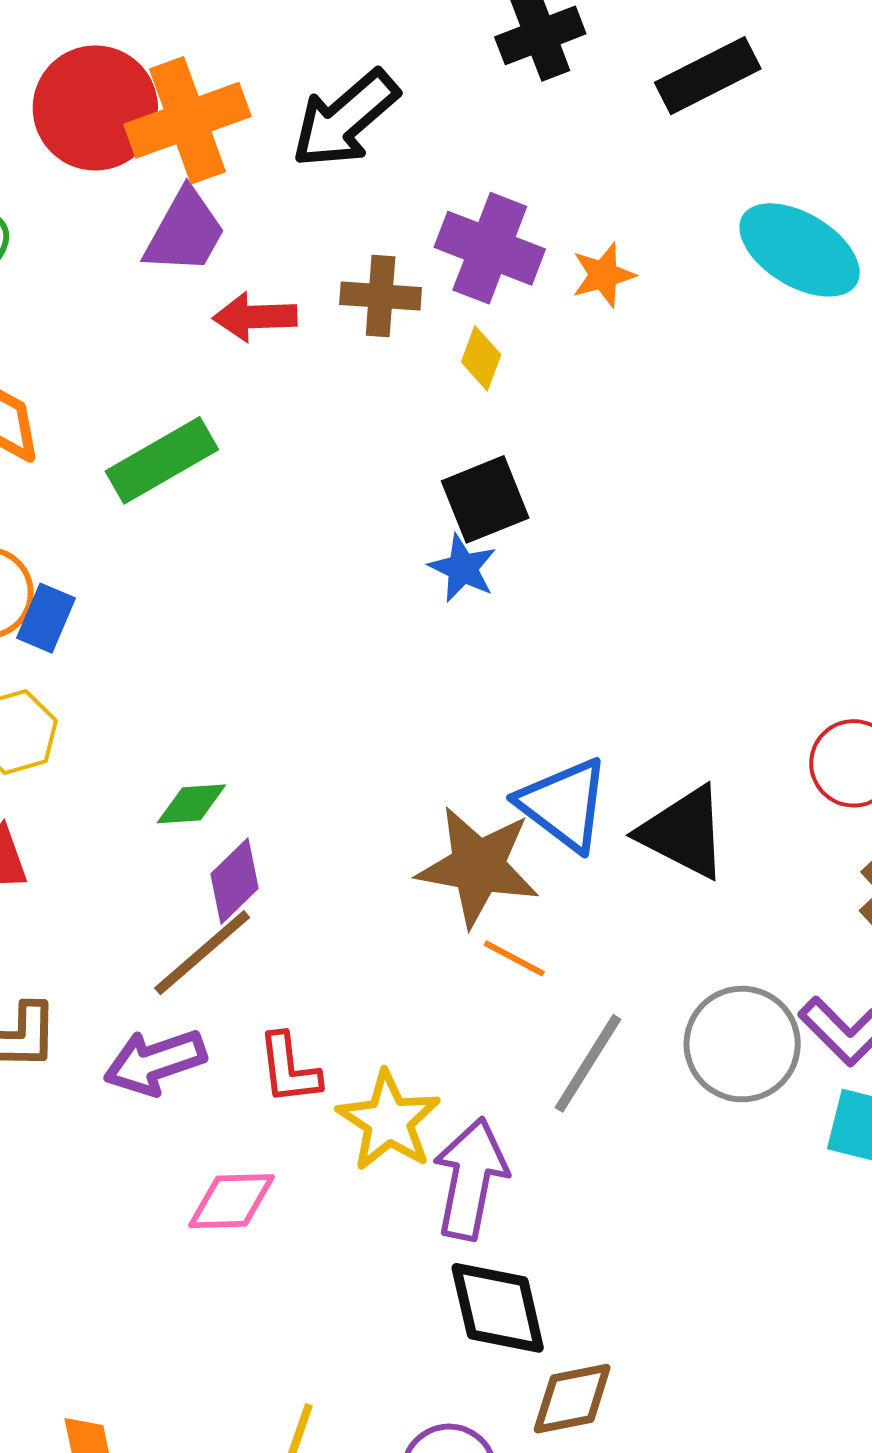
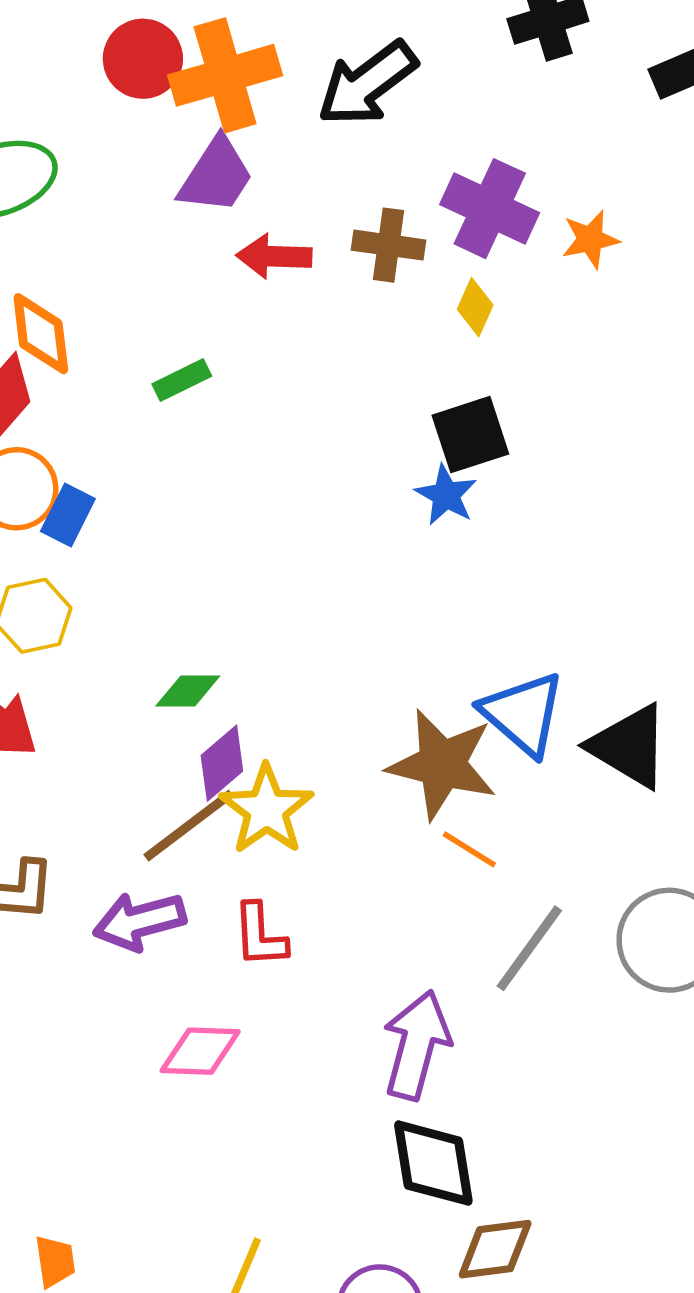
red circle: (95, 108) -> (143, 59), size x0.7
green rectangle: (162, 460) -> (182, 380), size x0.6
yellow star: (389, 1121) -> (266, 810), moved

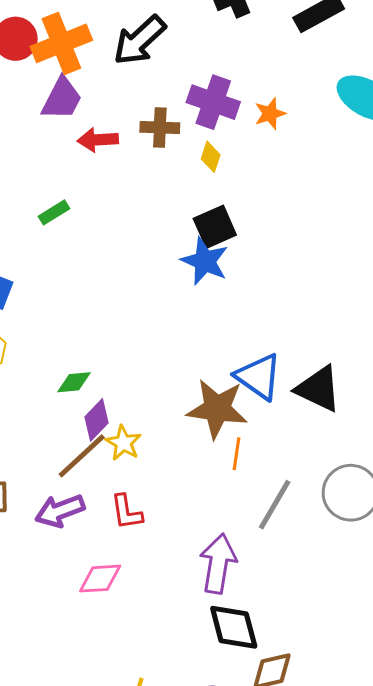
blue star: (446, 495) -> (205, 261), size x1.4
yellow star: (266, 810) -> (123, 443), size x0.7
orange line: (469, 849) -> (236, 454), turned 72

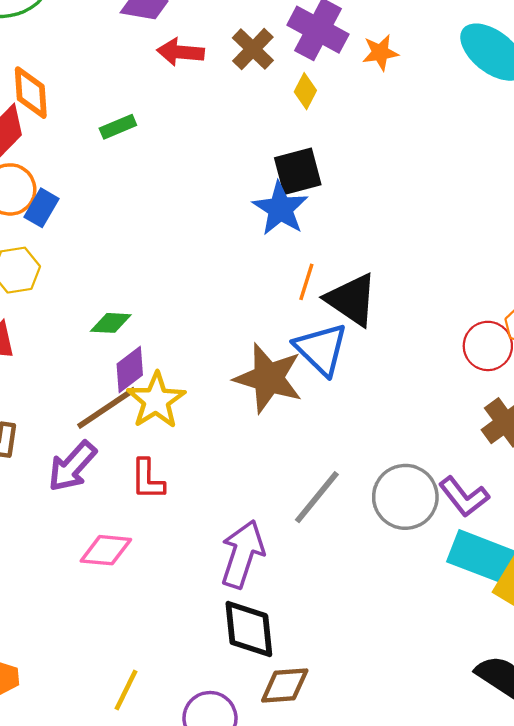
brown cross: (160, 127) -> (253, 49), turned 33
black triangle: (318, 389) -> (352, 300), moved
yellow star: (123, 443) -> (156, 400), size x1.4
orange line: (236, 454) -> (306, 282), moved
purple arrow: (60, 511) -> (72, 466), turned -36

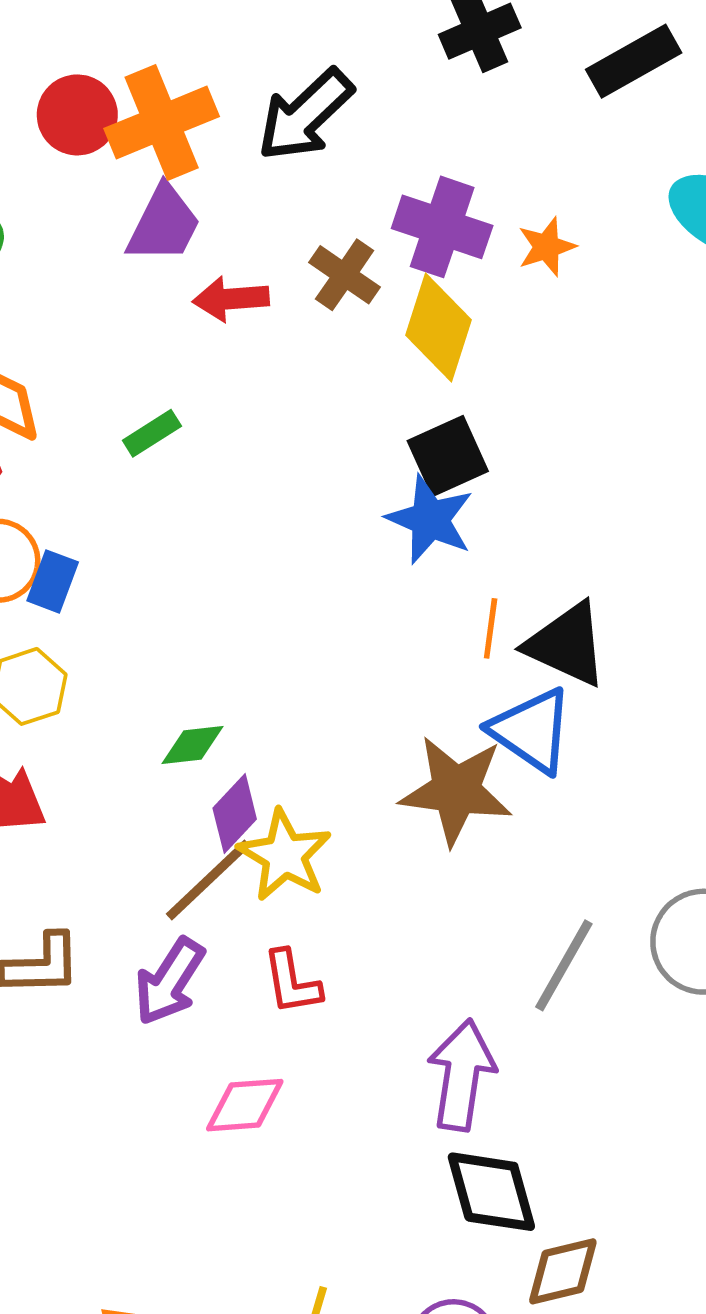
yellow diamond: (305, 91) -> (438, 327), size x1.8

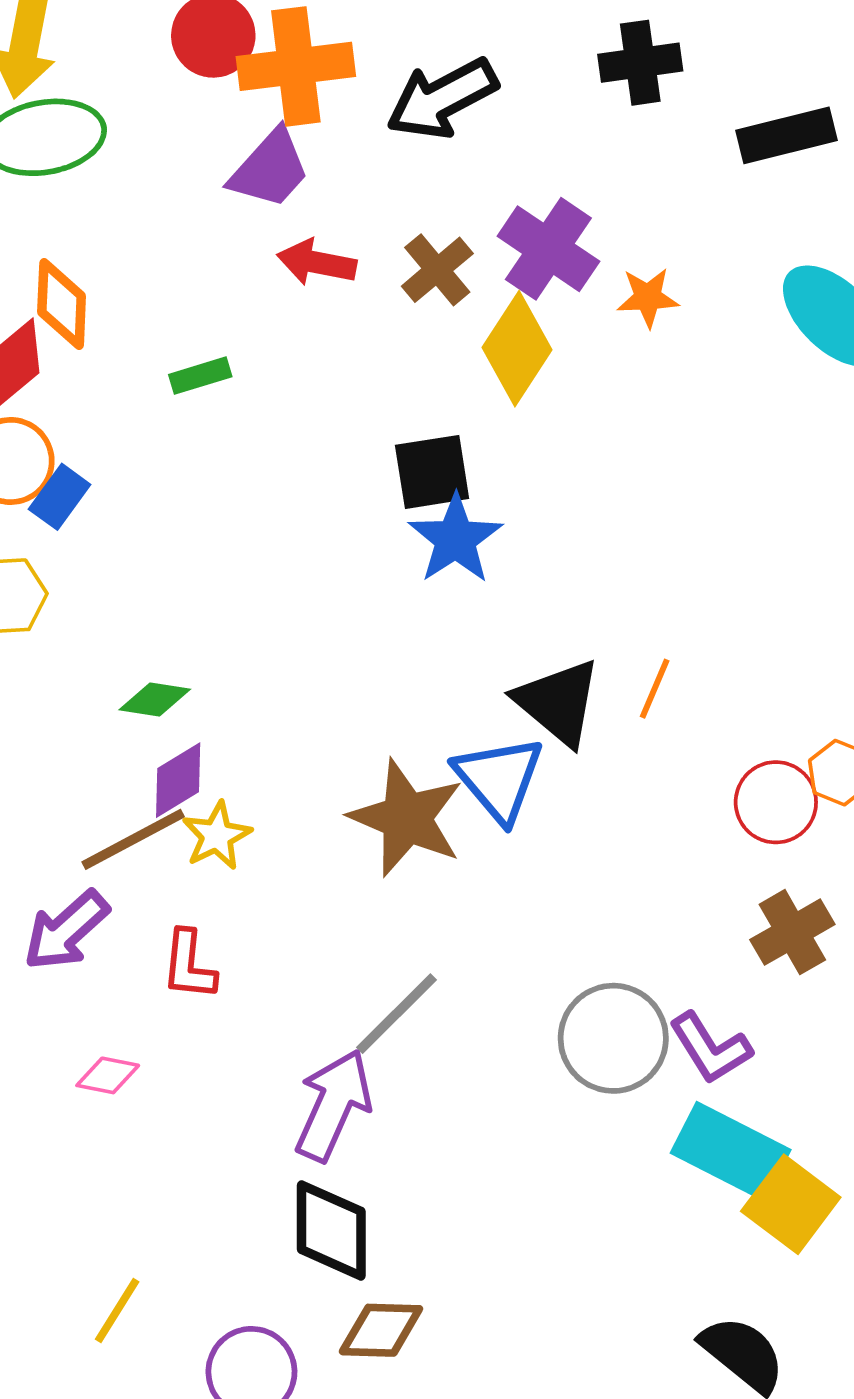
black square: (448, 456) -> (432, 472), moved
orange line: (491, 628) -> (655, 689), moved
yellow star: (285, 855) -> (217, 836), size x0.7
gray line: (564, 965) -> (396, 1014), moved
pink diamond: (245, 1105) -> (108, 1075), size x0.7

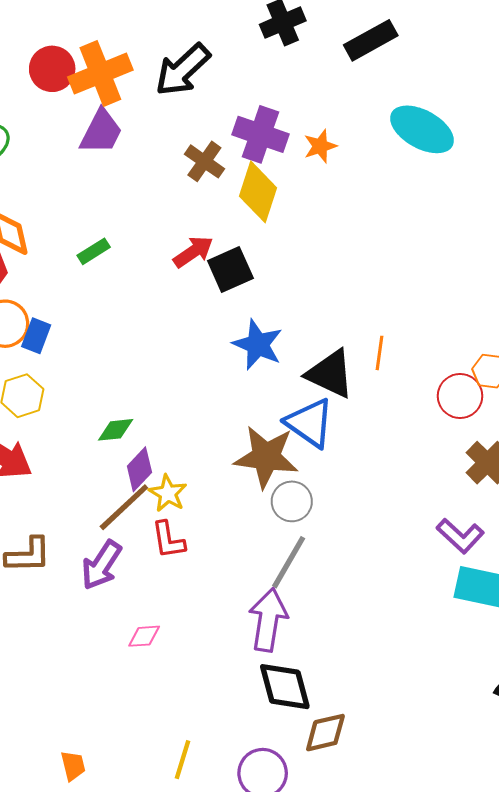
red arrow: (317, 263) -> (193, 252), moved, turned 150
blue star: (455, 539) -> (258, 345), moved
red L-shape: (189, 965) -> (168, 540), moved
gray circle: (613, 1038) -> (292, 501), moved, size x0.7

